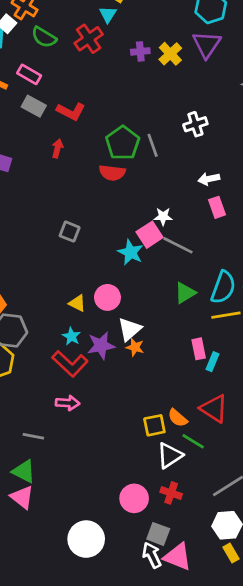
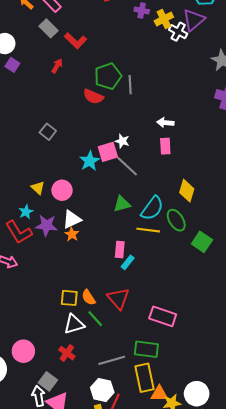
white cross: (195, 124) -> (178, 32), moved, turned 30
pink circle: (134, 498) -> (23, 351), moved

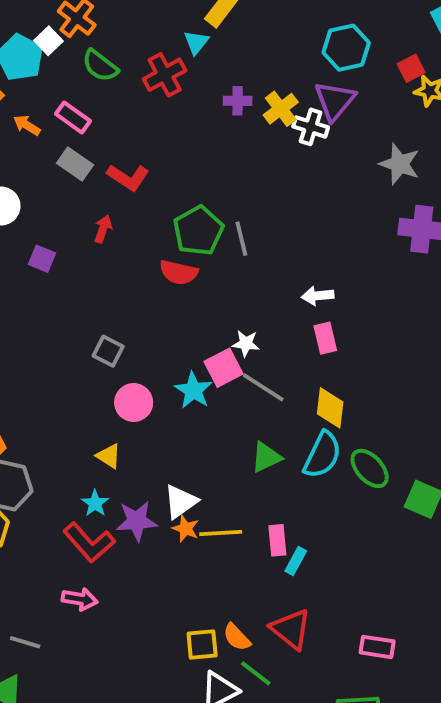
purple square: (12, 65) -> (42, 259), moved
pink circle: (62, 190) -> (134, 403), moved
yellow diamond: (187, 191) -> (330, 408), moved
yellow line: (148, 230) -> (221, 533), moved
pink rectangle: (163, 316) -> (377, 647), size x0.7

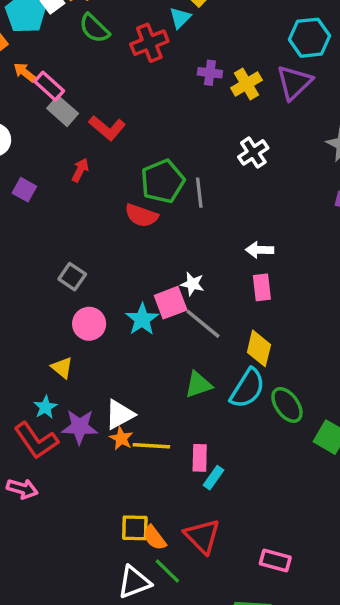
pink rectangle: (73, 117) -> (49, 86), moved
white cross: (311, 127) -> (253, 152), moved, turned 32
yellow square: (202, 645) -> (135, 528), moved

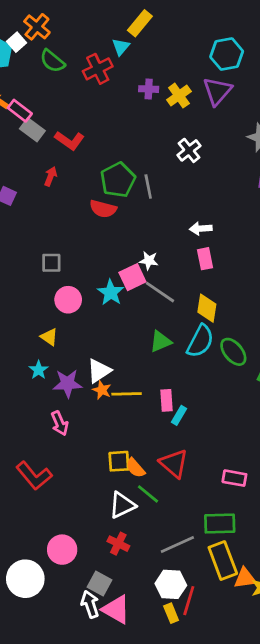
gray square: (72, 277) -> (51, 263), turned -30
red L-shape: (36, 440) -> (34, 476), moved
pink arrow: (22, 489) -> (60, 423), moved, turned 55

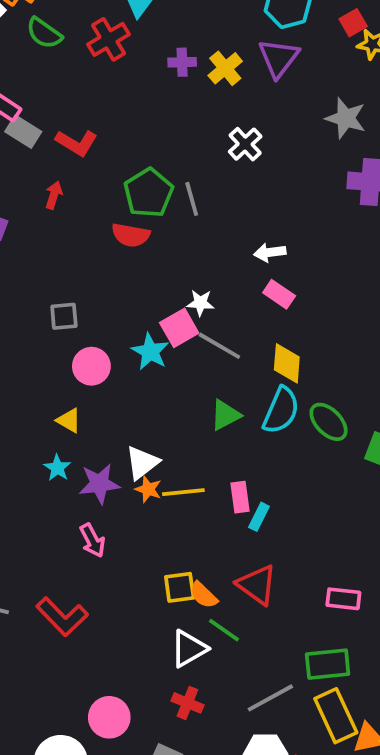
pink rectangle: (205, 259) -> (279, 294), turned -40

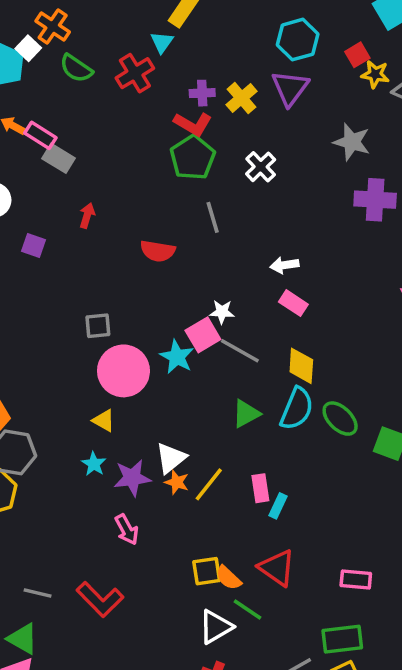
red L-shape: (77, 143) -> (193, 124), moved
green pentagon: (149, 193) -> (193, 158), moved
pink circle: (91, 366) -> (123, 371), size x1.5
yellow line: (183, 492) -> (209, 484), turned -45

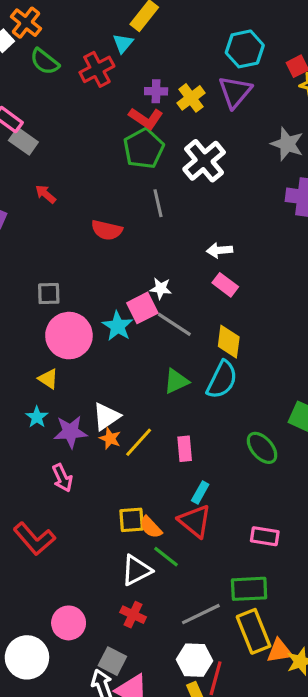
white cross: (261, 167) -> (204, 161), size x1.5
red arrow: (87, 216) -> (46, 194), turned -70
green ellipse: (340, 419) -> (262, 448), moved
cyan rectangle: (278, 506) -> (200, 492), moved

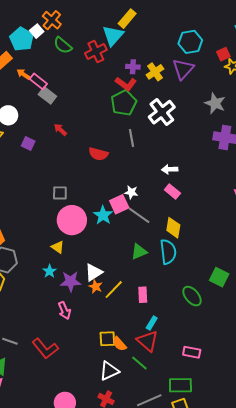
cyan triangle: (123, 43) -> (113, 36), size x1.6
cyan semicircle: (222, 380) -> (168, 252), turned -35
green line: (166, 557) -> (139, 363), moved

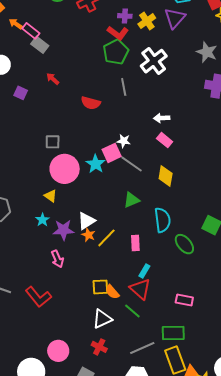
cyan semicircle: (168, 252) -> (162, 220), moved

